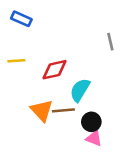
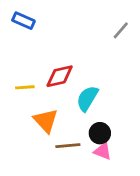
gray line: (110, 42) -> (121, 30), moved, turned 54
yellow line: (16, 61) -> (25, 87), moved
brown line: (63, 110) -> (68, 146), moved

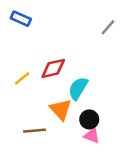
yellow line: (25, 87) -> (22, 78), turned -35
orange triangle: (46, 121) -> (61, 109), moved
brown line: (68, 146) -> (35, 131), moved

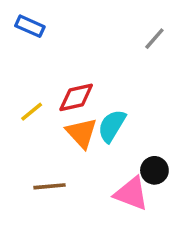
orange triangle: (61, 109) -> (81, 133), moved
black circle: (89, 119) -> (154, 170), moved
pink triangle: (92, 136) -> (131, 193), size x1.5

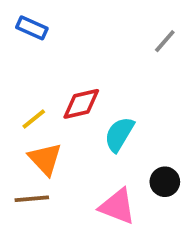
orange triangle: (81, 133) -> (45, 159), moved
brown line: (49, 186) -> (32, 199), moved
pink triangle: (131, 193) -> (117, 206), moved

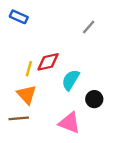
gray line: (165, 41) -> (89, 27), moved
yellow line: (34, 119) -> (29, 69), moved, turned -35
black circle: (165, 182) -> (94, 99), moved

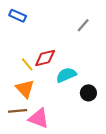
yellow line: (29, 69) -> (27, 64), turned -56
cyan semicircle: (71, 80) -> (66, 75), turned 36
pink triangle: (69, 123) -> (39, 118), moved

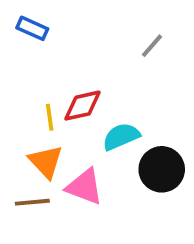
yellow line: (27, 64) -> (50, 117), turned 32
black circle: (88, 93) -> (162, 169), size x1.5
pink triangle: (39, 118) -> (84, 187), moved

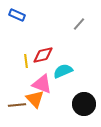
orange triangle: (46, 162) -> (35, 99), moved
black circle: (162, 169) -> (84, 104), moved
pink triangle: (84, 187) -> (42, 84), moved

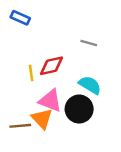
gray line: (79, 24) -> (89, 43), moved, turned 64
cyan semicircle: (63, 71) -> (90, 85), moved, turned 54
black circle: (84, 104) -> (79, 109), moved

